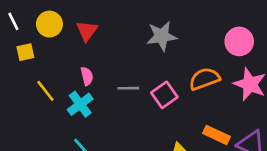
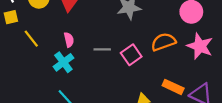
yellow square: (25, 52) -> (11, 17), moved
yellow line: (45, 91) -> (31, 39), moved

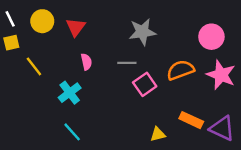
pink semicircle: (69, 40) -> (86, 62), moved
gray line: (102, 49) -> (127, 63), moved

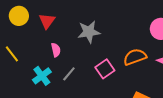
gray star: (142, 32) -> (89, 32), moved
gray line: (127, 63) -> (69, 74), moved, turned -49

